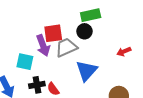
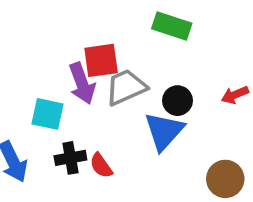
green rectangle: (91, 15) -> (172, 26), turned 30
black circle: (84, 31) -> (177, 101), moved

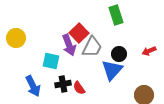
green rectangle: (172, 26) -> (116, 15), turned 54
red square: (101, 60) -> (79, 33), turned -36
gray trapezoid: (126, 87) -> (92, 47), turned 140

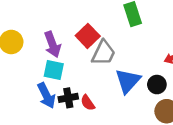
purple arrow: (69, 45) -> (52, 44), moved
black circle: (119, 54) -> (157, 85), moved
blue arrow: (33, 86) -> (46, 95), moved

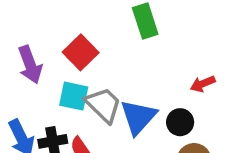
gray trapezoid: (103, 53) -> (103, 105), moved, turned -72
cyan square: (54, 70) -> (74, 96), moved

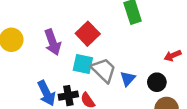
blue triangle: (138, 117) -> (128, 79), size x0.6

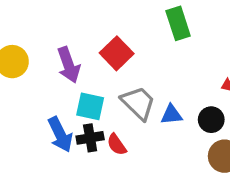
cyan square: (83, 64) -> (90, 106), moved
blue triangle: (128, 79) -> (171, 115), turned 42

